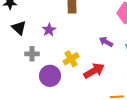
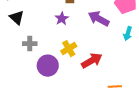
purple star: (49, 30) -> (62, 19), moved
purple arrow: (106, 42) -> (99, 19), moved, size x1.5

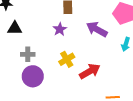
black triangle: (17, 18) -> (15, 28), turned -42
purple circle: (48, 66) -> (33, 76), moved

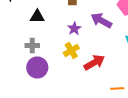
black triangle: (15, 28) -> (37, 16), moved
purple star: (60, 29) -> (74, 28), moved

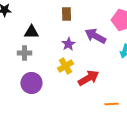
gray cross: (32, 46) -> (24, 53), moved

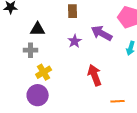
yellow cross: (65, 66) -> (44, 72), moved
red arrow: (88, 78) -> (95, 75), turned -80
purple circle: (31, 83) -> (38, 95), moved

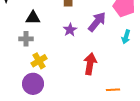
purple arrow: (102, 33) -> (97, 22), turned 100
red arrow: (95, 75) -> (90, 64), turned 30

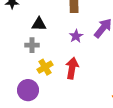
red arrow: (90, 64) -> (72, 68), moved
purple circle: (33, 84) -> (28, 90), moved

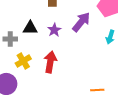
black triangle: (39, 24) -> (30, 28), moved

